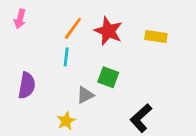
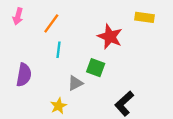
orange line: (73, 28) -> (51, 23), moved
red star: (108, 31) -> (110, 37), moved
yellow rectangle: (156, 36) -> (145, 17), moved

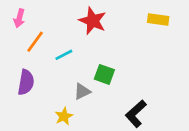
orange line: (51, 23) -> (35, 42), moved
red star: (110, 37) -> (93, 21), moved
cyan line: (59, 50) -> (64, 55), turned 56

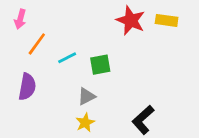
red star: (93, 21) -> (131, 20), moved
green square: (104, 74) -> (100, 65), moved, turned -30
yellow star: (64, 116) -> (85, 123), moved

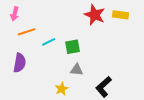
orange line: (37, 44) -> (27, 32), turned 36
gray triangle: (87, 96) -> (77, 70), moved, turned 32

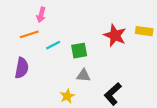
pink arrow: (15, 14) -> (41, 15), moved
red star: (95, 15) -> (115, 35), moved
yellow rectangle: (121, 15) -> (144, 31), moved

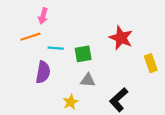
yellow rectangle: (144, 31) -> (151, 63), moved, turned 63
cyan line: (53, 45) -> (56, 48), turned 32
purple semicircle: (22, 68) -> (43, 72), moved

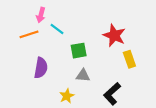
cyan line: (56, 48) -> (57, 29), moved, turned 32
yellow rectangle: (151, 63) -> (129, 59), moved

